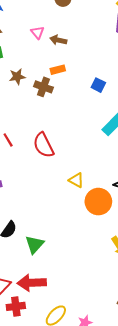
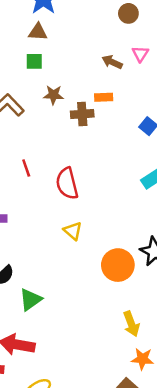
pink triangle: (37, 32) -> (140, 54), moved
brown cross: (43, 87) -> (82, 114), turned -36
yellow triangle: (76, 180) -> (73, 231), moved

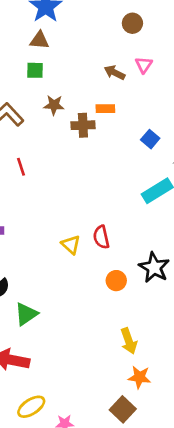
red line: (26, 168) -> (21, 167), moved
red semicircle: (67, 183) -> (101, 237), moved, size x0.7
orange circle: (118, 265) -> (116, 281), size x0.6

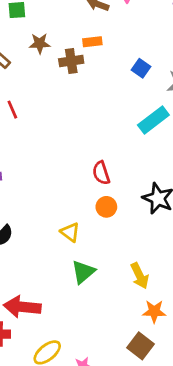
yellow triangle: (71, 245) -> (70, 232), moved
orange circle: (116, 281) -> (106, 207), moved
green triangle: (26, 314) -> (83, 272), moved

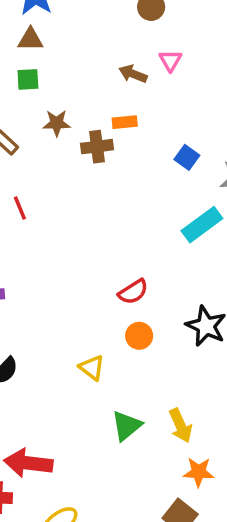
red semicircle: (101, 173) -> (133, 292), turned -105
green triangle: (83, 272) -> (127, 426), moved

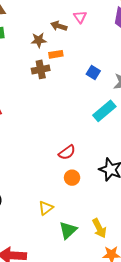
brown star: (57, 123) -> (39, 40), moved
yellow triangle: (92, 368) -> (46, 208), moved, turned 49

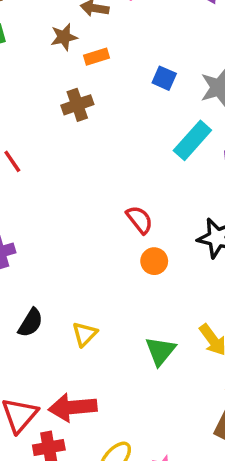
brown cross: (41, 69) -> (77, 105), moved
red semicircle: (67, 152) -> (139, 220), turned -84
yellow triangle: (46, 208) -> (85, 334), moved

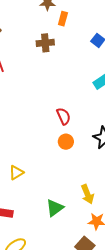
orange rectangle: (96, 57) -> (63, 19), turned -72
green triangle: (160, 351) -> (55, 208), moved

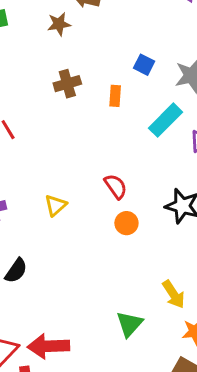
orange rectangle: (63, 19) -> (115, 96), moved
yellow triangle: (16, 173) -> (56, 205), moved

